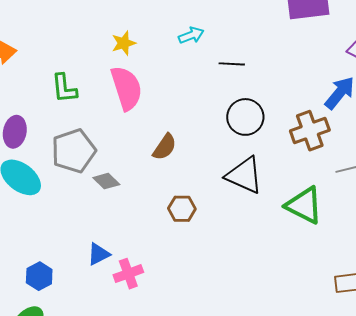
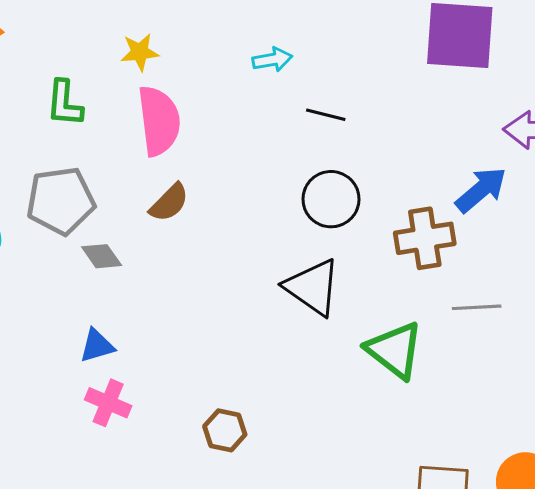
yellow star: (124, 43) -> (140, 52), moved
brown semicircle: (165, 147) -> (169, 203), moved
brown hexagon: (182, 209) -> (225, 430), moved
blue triangle: (99, 254) -> (97, 346), moved
pink cross: (128, 274) -> (108, 403), turned 32

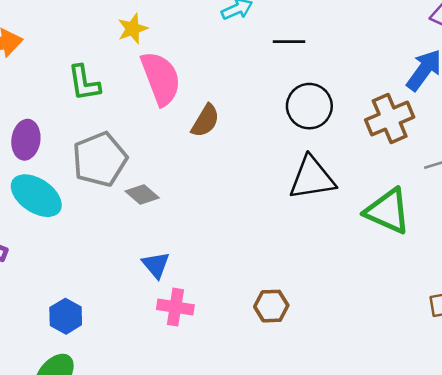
brown semicircle: (169, 203) -> (205, 121), moved
black triangle: (313, 287) -> (312, 178), turned -30
blue triangle: (97, 346) -> (156, 265), turned -40

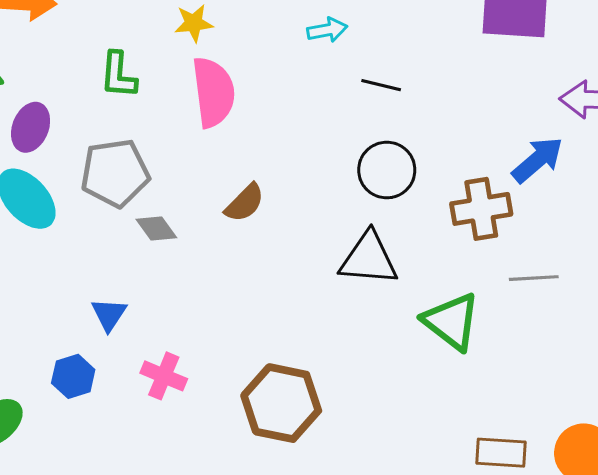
brown semicircle: (205, 121) -> (245, 203), moved
blue triangle: (156, 265) -> (109, 314), moved
brown hexagon: (271, 306) -> (281, 403), size x1.8
blue hexagon: (66, 316) -> (73, 376), moved

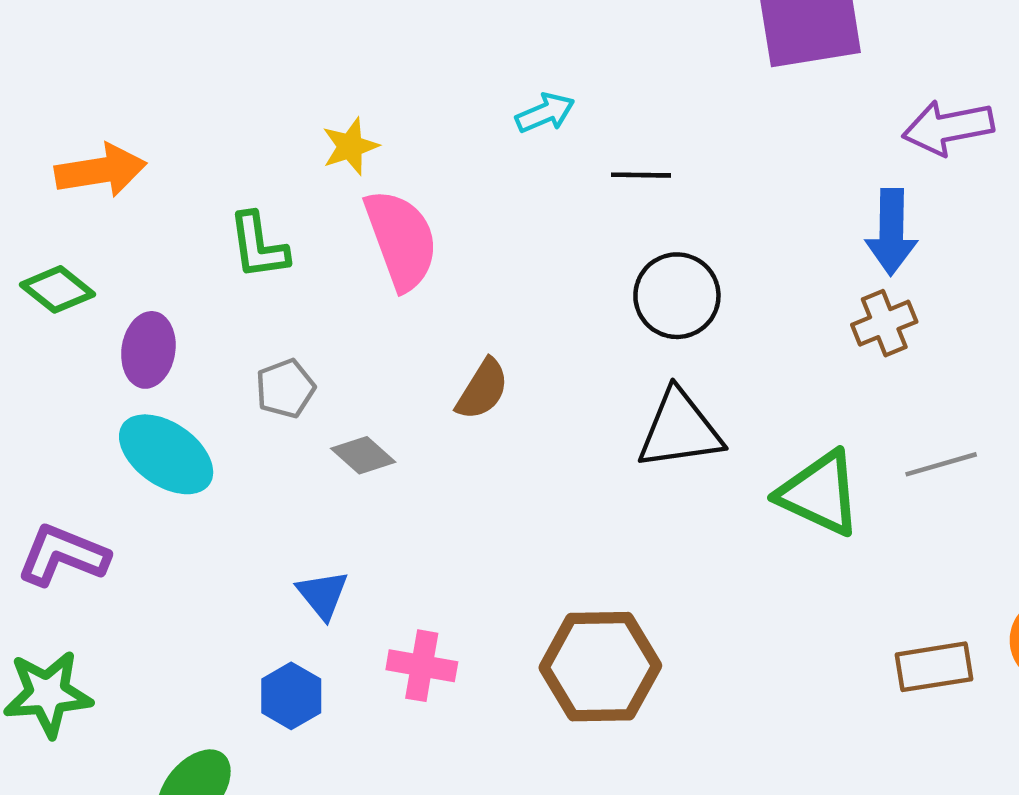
blue arrow: (538, 160) -> (891, 232), turned 144
gray pentagon: (115, 173) -> (285, 388), size x0.6
brown cross: (481, 209) -> (884, 323), moved, size x0.7
gray line: (534, 278) -> (941, 464), moved

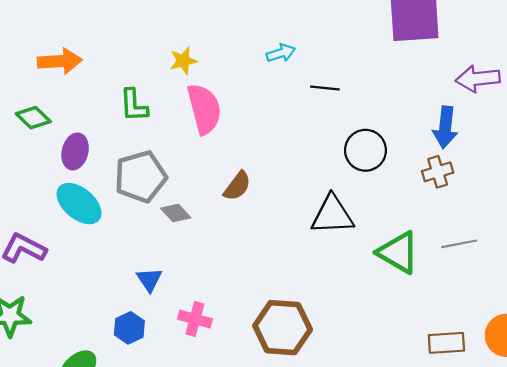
black circle: (677, 296) -> (365, 150), moved
gray pentagon: (285, 388) -> (141, 177), size x1.8

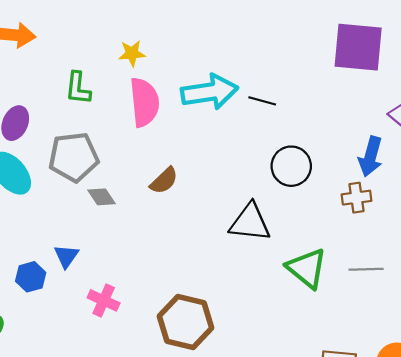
cyan arrow: (281, 53) -> (209, 92), moved, size x2.0
blue hexagon: (129, 328) -> (31, 277), moved

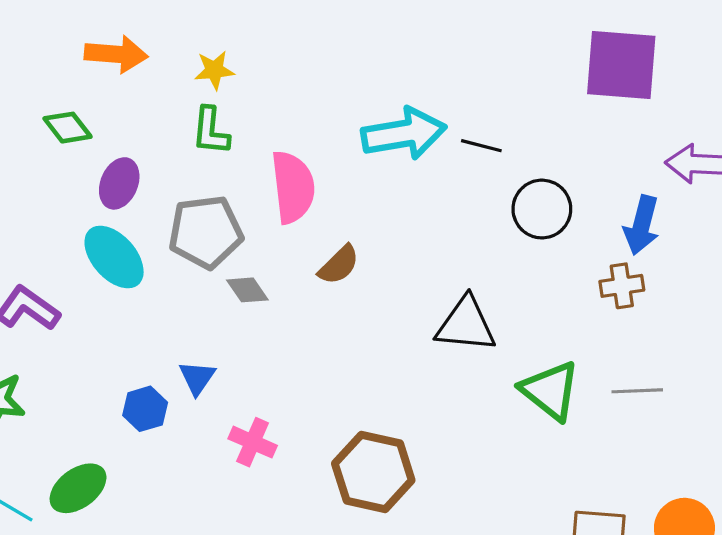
yellow star: (132, 53) -> (214, 70), moved
pink semicircle: (144, 102) -> (293, 187), moved
black circle: (291, 166) -> (542, 209), moved

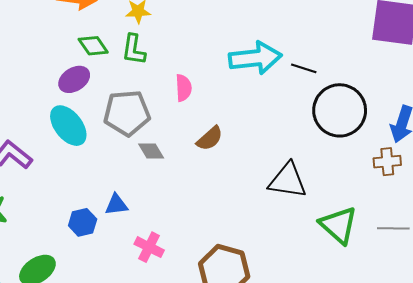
green diamond: (68, 128) -> (93, 46), moved
purple ellipse: (119, 183) -> (74, 79), turned 32
pink semicircle: (293, 187) -> (183, 88), size x0.6
black circle: (542, 209) -> (340, 110), size x1.4
blue triangle: (197, 378) -> (116, 205), turned 45

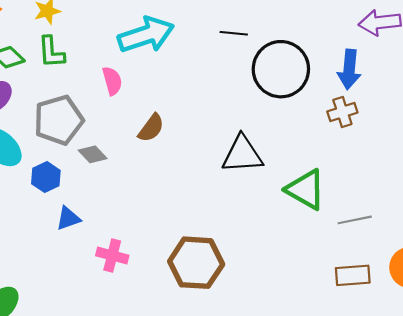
cyan arrow: (255, 58) -> (146, 35), moved
blue hexagon: (83, 222) -> (46, 177), moved
gray line: (393, 228) -> (355, 220), moved

